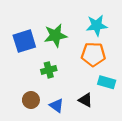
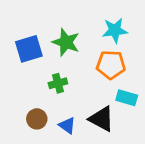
green star: (55, 35) -> (66, 42), turned 30
black triangle: (85, 100) -> (102, 119), size x1.5

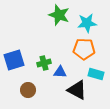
green star: (66, 42) -> (59, 15), moved
blue square: (29, 49) -> (14, 60), moved
blue triangle: (67, 126) -> (60, 72), moved, turned -32

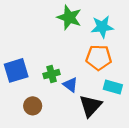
blue triangle: (60, 72) -> (70, 85), turned 32
black triangle: (77, 90) -> (90, 106), turned 45

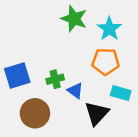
cyan star: (102, 27) -> (109, 29), turned -30
brown circle: (33, 106) -> (35, 113), size x1.5

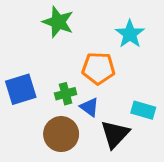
green star: (74, 19) -> (58, 22), moved
orange pentagon: (106, 62) -> (98, 68), moved
brown circle: (35, 113) -> (61, 134), moved

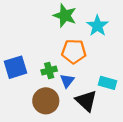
green star: (58, 22) -> (65, 16), moved
blue triangle: (89, 107) -> (67, 81), turned 32
black triangle: (115, 134) -> (86, 101), turned -30

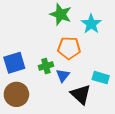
brown circle: (46, 101) -> (16, 94), moved

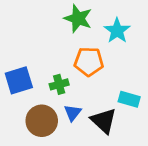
blue triangle: (63, 75) -> (73, 113), moved
brown circle: (16, 94) -> (42, 121), moved

